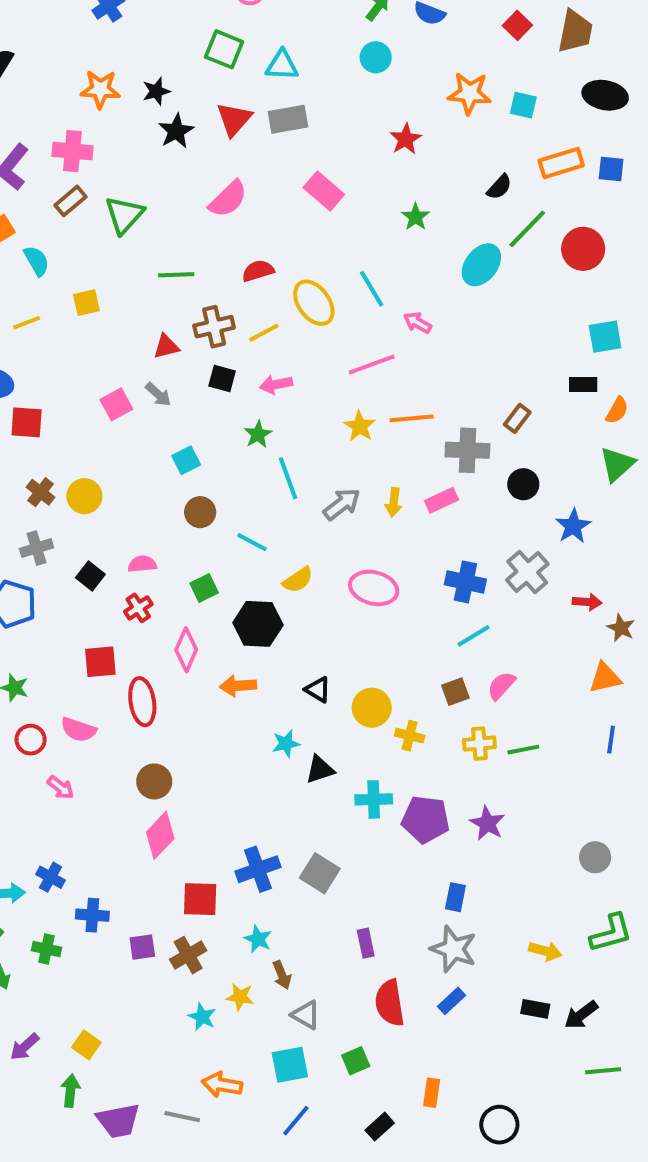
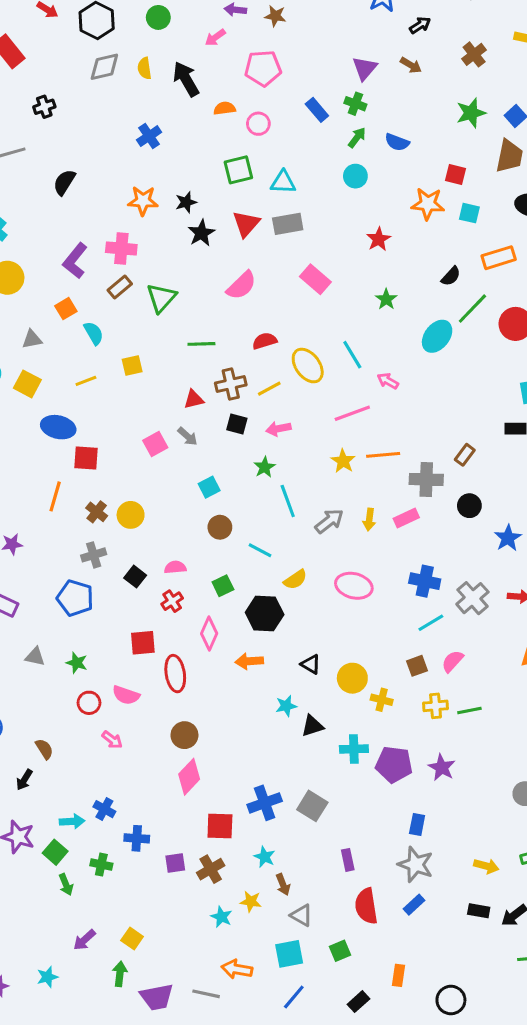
red square: (517, 25) -> (456, 175), moved, turned -30
green square: (224, 49) -> (238, 170), turned -36
gray cross: (527, 572) -> (472, 598), moved

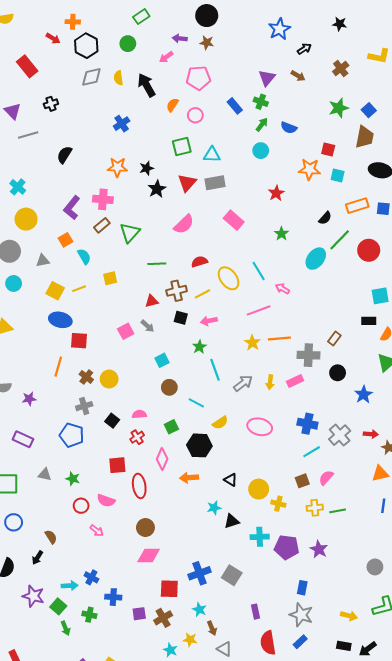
orange semicircle: (225, 108) -> (172, 105), turned -48
yellow square: (27, 384) -> (55, 291), moved
pink diamond: (189, 777) -> (149, 556), turned 45

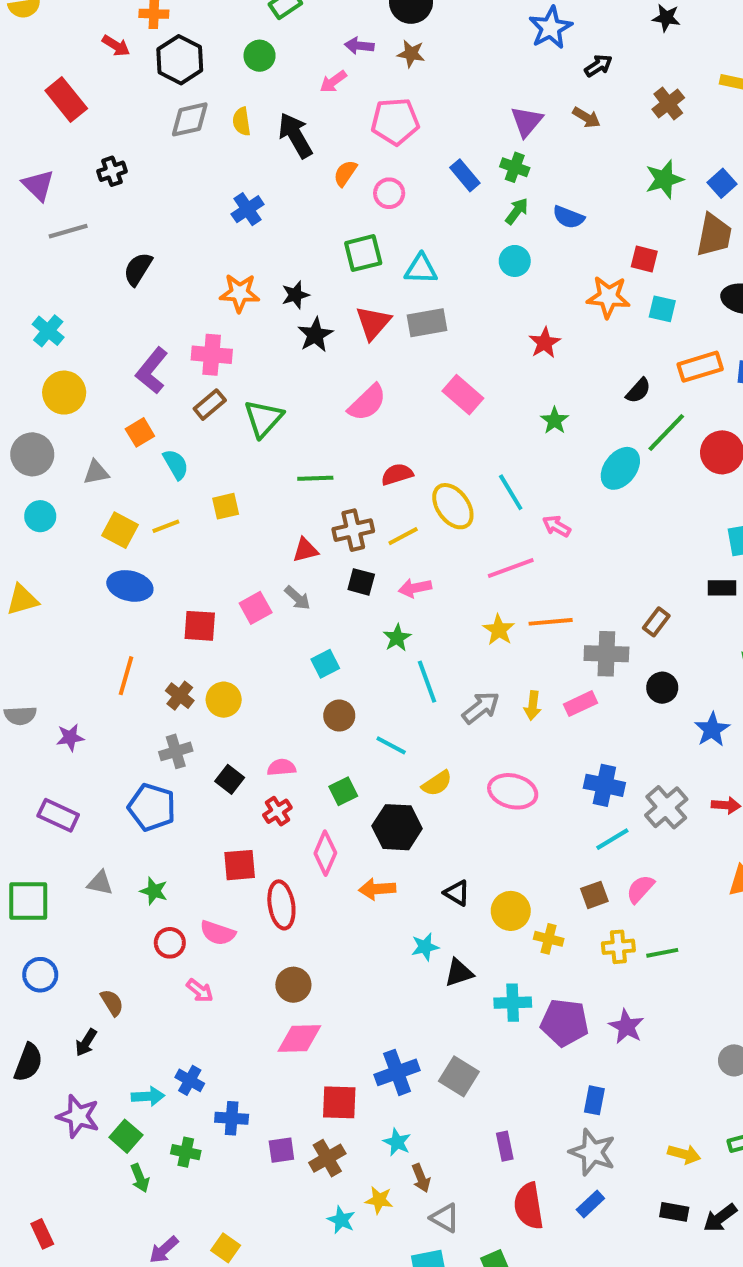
red square: (79, 341) -> (200, 626), moved

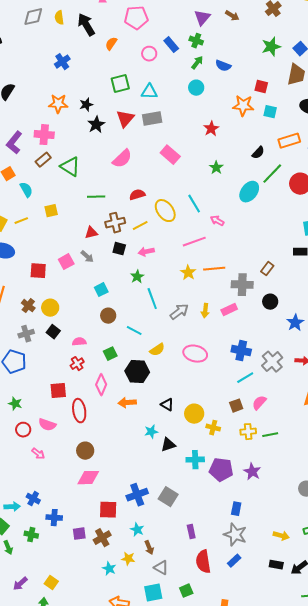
pink circle: (389, 193) -> (149, 54), moved
green triangle: (264, 418) -> (70, 167), turned -40
black square: (230, 779) -> (53, 332), moved

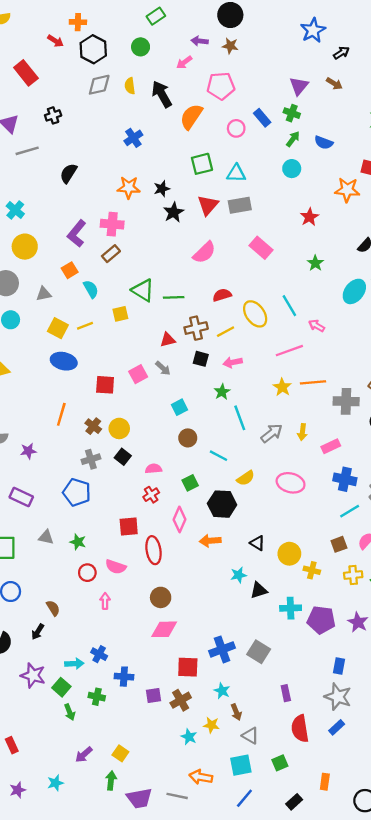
orange semicircle: (111, 44) -> (191, 117), size x1.6
green triangle: (70, 167) -> (143, 290), moved
pink rectangle: (229, 310) -> (331, 446), moved
pink arrow: (38, 454) -> (105, 601), turned -128

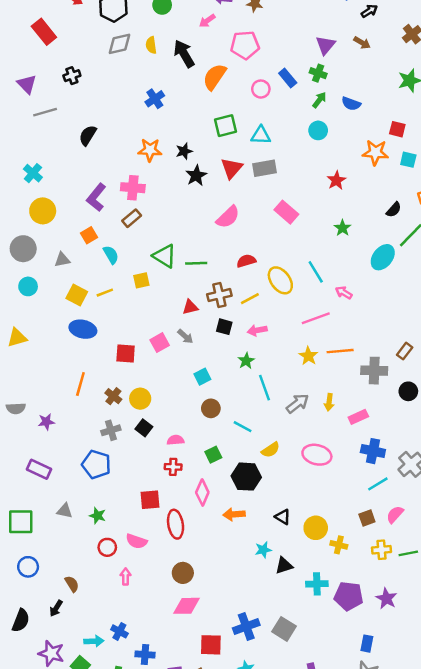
red cross: (151, 495) -> (173, 467), turned 35

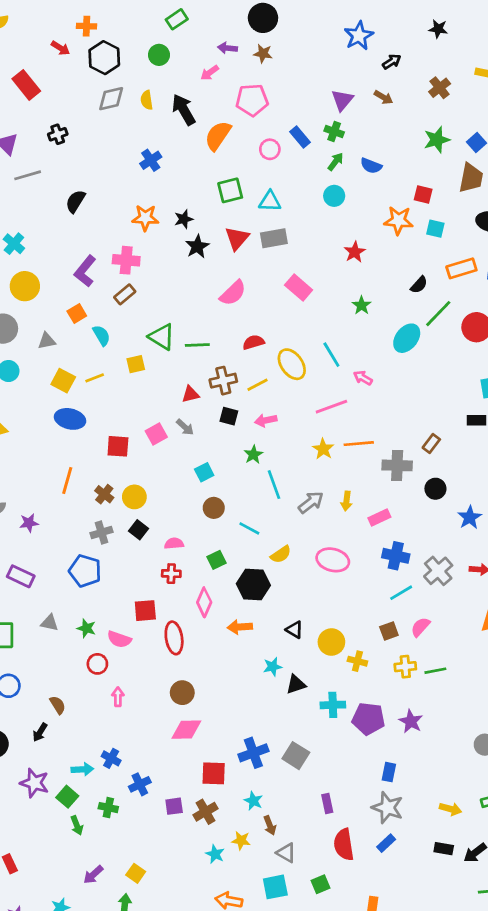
pink semicircle: (137, 541) -> (119, 639), moved
blue cross: (145, 655) -> (140, 784), turned -30

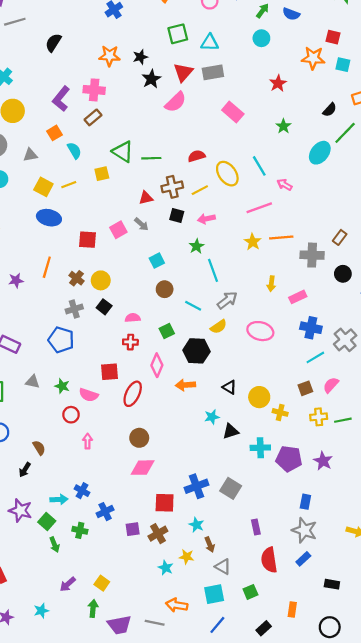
pink semicircle: (233, 293) -> (176, 102), moved
gray arrow: (311, 502) -> (227, 300), moved
purple star: (29, 523) -> (16, 280), moved
red ellipse: (174, 638) -> (133, 394), turned 35
black rectangle: (444, 849) -> (332, 584), moved

